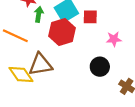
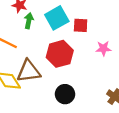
red hexagon: (62, 32) -> (60, 54), moved
black circle: (100, 67) -> (65, 94), moved

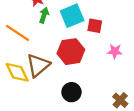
brown triangle: (29, 71) -> (38, 65), turned -40

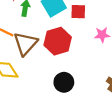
brown triangle: (38, 65) -> (26, 44), moved

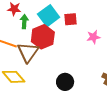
red hexagon: (58, 41) -> (43, 37), moved

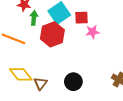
pink star: (93, 37) -> (92, 32), moved
brown triangle: (28, 52) -> (40, 83), moved, size x0.6

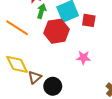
pink star: (92, 32) -> (83, 58), moved
black circle: (73, 82) -> (53, 86), moved

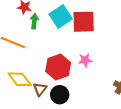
red square: (89, 20) -> (84, 22), size x1.6
red hexagon: (57, 31) -> (58, 67), moved

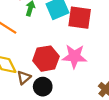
pink star: (85, 60) -> (74, 56), size x1.6

